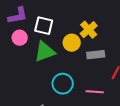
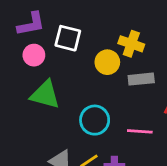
yellow cross: (89, 30) -> (131, 44), turned -30
green triangle: (45, 52) -> (45, 95), moved, turned 35

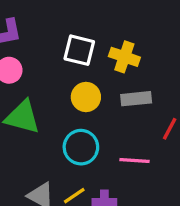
white square: (68, 38) -> (79, 50), moved
yellow circle: (107, 62) -> (86, 97), moved

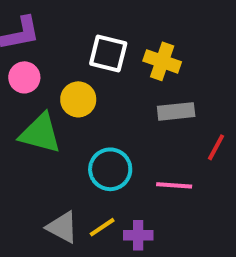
yellow circle: (86, 97) -> (78, 99), moved

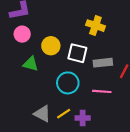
white square: (108, 53) -> (77, 53), moved
gray rectangle: (176, 111) -> (103, 63), moved
green triangle: (40, 133) -> (31, 64), size x0.7

